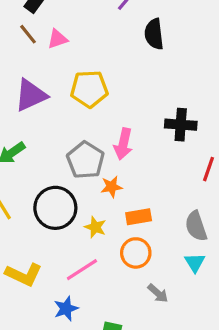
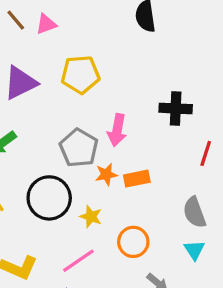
orange rectangle: (139, 217) -> (137, 179), moved

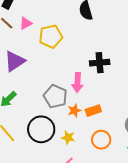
yellow pentagon: (80, 75) -> (51, 36), moved
black cross: (176, 108) -> (100, 63), moved
orange circle: (133, 242) -> (101, 140), moved

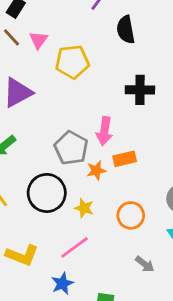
pink triangle: (26, 23) -> (38, 40), turned -32
black cross: (100, 63) -> (140, 90), moved
orange rectangle: (93, 111) -> (125, 159), moved

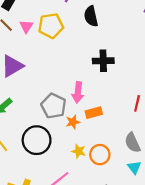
yellow pentagon: (72, 62) -> (51, 26), moved
yellow star: (84, 208) -> (79, 151), moved

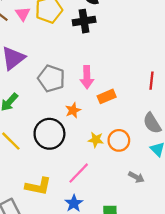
black cross: (103, 61) -> (84, 21), moved
gray pentagon: (54, 106) -> (51, 78), moved
orange star: (73, 122) -> (73, 110), moved

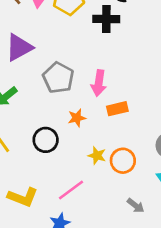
black circle: (49, 134) -> (46, 140), size x0.7

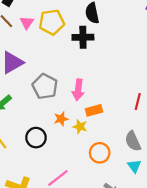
yellow star: (97, 156) -> (80, 127), moved

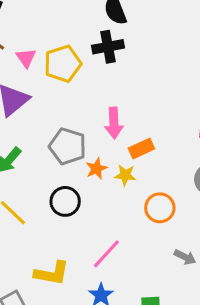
yellow pentagon: (52, 22) -> (63, 64), moved
pink triangle: (27, 23) -> (26, 58), moved
gray pentagon: (45, 86) -> (68, 146), moved

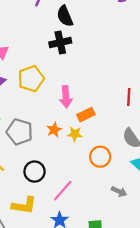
yellow pentagon: (63, 64) -> (31, 79), moved
gray pentagon: (68, 146) -> (20, 132), moved
black circle: (65, 201) -> (35, 172), moved

